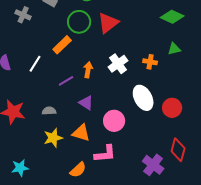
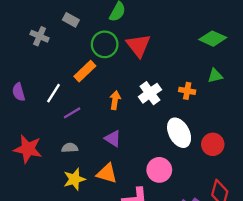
red triangle: (108, 23) -> (138, 46), turned -30
purple line: (66, 81) -> (72, 113), moved
pink circle: (114, 121) -> (159, 170), moved

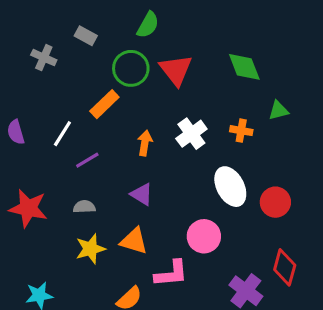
green diamond: (213, 39) -> (244, 67), moved, turned 44

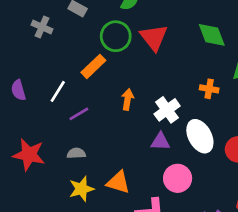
white cross: (191, 134) -> (167, 110), moved
purple triangle: (142, 194) -> (160, 141), moved, turned -30

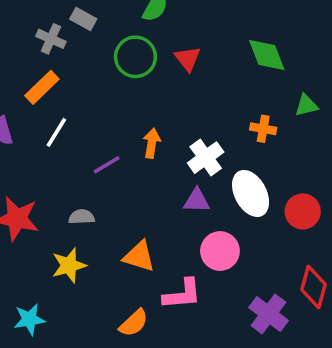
gray cross: (42, 27) -> (51, 39), moved
red triangle: (154, 38) -> (188, 59), size x0.7
orange rectangle: (93, 66) -> (42, 87), moved
purple line: (79, 114) -> (107, 165), moved
yellow star: (81, 189) -> (69, 265), moved

